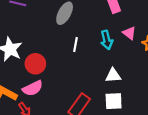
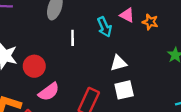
pink semicircle: (33, 88) -> (49, 92), moved

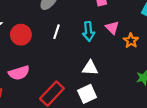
red circle: (34, 66) -> (21, 35), moved
white square: (124, 90) -> (87, 94), turned -30

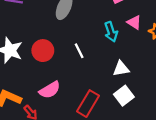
white line: (57, 32) -> (79, 51), moved, turned -32

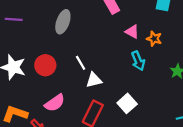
cyan arrow: (111, 32) -> (138, 61), moved
white triangle: (121, 69) -> (94, 80), moved

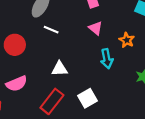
pink triangle: (132, 32) -> (95, 28), moved
white line: (81, 63) -> (51, 30), moved, turned -48

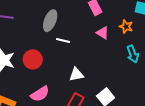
orange star: (127, 40) -> (126, 27), moved
cyan arrow: (107, 59) -> (133, 54), moved

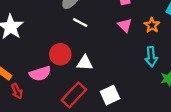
red circle: (33, 59) -> (60, 54), moved

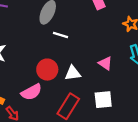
pink triangle: (125, 25) -> (105, 63), moved
white square: (110, 95) -> (103, 100), turned 30

